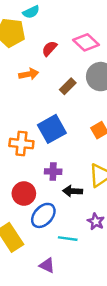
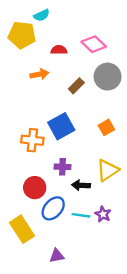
red semicircle: (49, 49) -> (59, 50), turned 49
cyan line: (68, 239) -> (81, 215), moved
purple triangle: (47, 265) -> (57, 256), turned -35

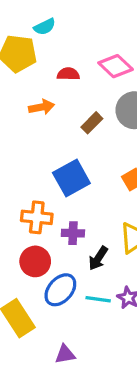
orange cross: (32, 140) -> (37, 217), moved
black arrow: (81, 185) -> (98, 258), turned -60

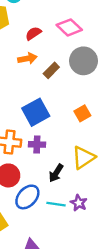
red semicircle: (68, 74) -> (33, 33), turned -35
orange arrow: (41, 107) -> (27, 58), moved
purple cross: (73, 233) -> (37, 144), moved

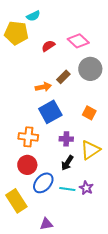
orange arrow: (27, 58) -> (43, 87), moved
orange square: (82, 113) -> (89, 113), turned -32
purple cross: (37, 144) -> (66, 139), moved

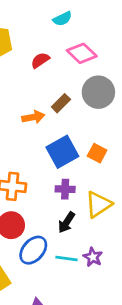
cyan semicircle: (33, 16) -> (62, 19), moved
blue square: (50, 112) -> (62, 152), moved

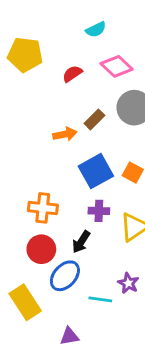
black arrow: (67, 222) -> (81, 242), moved
cyan line: (67, 258) -> (100, 299), moved

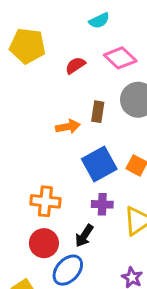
brown rectangle: (94, 119) -> (98, 112), turned -36

